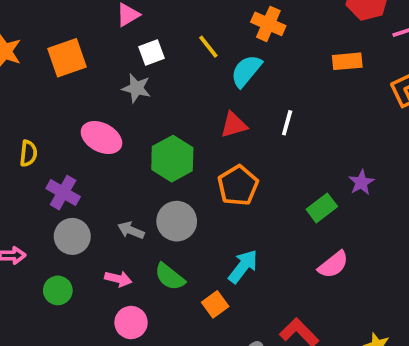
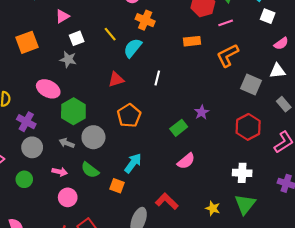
red triangle: (234, 125) -> (116, 79), moved
green hexagon: (172, 159) -> (73, 111), moved
orange square: (215, 304) -> (117, 186), turned -32

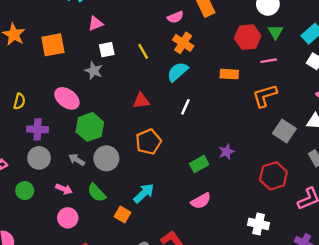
cyan semicircle: (133, 48) -> (178, 72), moved
purple cross: (26, 122) -> (37, 129), turned -36

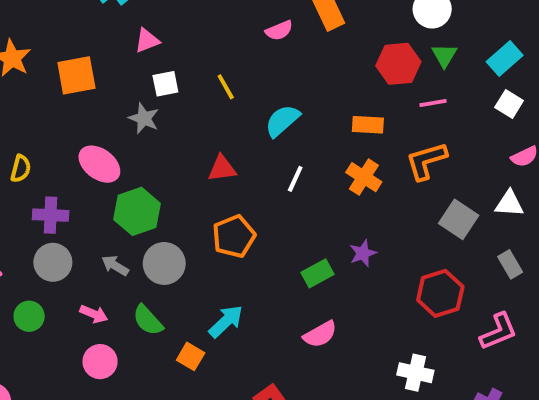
orange cross: (183, 43) -> (364, 177), moved

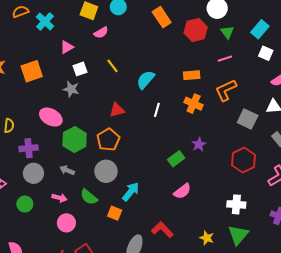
pink semicircle: (279, 30) -> (101, 33), moved
red hexagon: (398, 64) -> (196, 30), moved
orange pentagon: (234, 236) -> (108, 140), moved
gray circle: (164, 263) -> (106, 171), moved

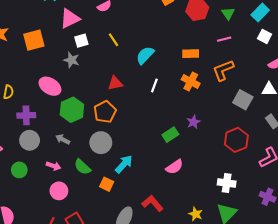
pink triangle: (67, 47) -> (70, 19), size x1.5

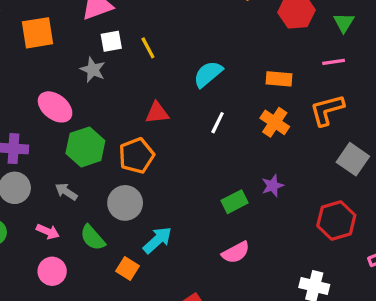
yellow line: (114, 40) -> (148, 48), moved

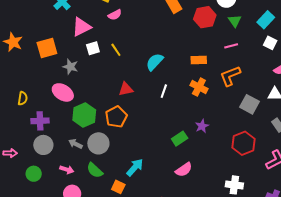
gray star: (93, 70) -> (70, 67), moved
gray circle: (125, 203) -> (98, 143), moved

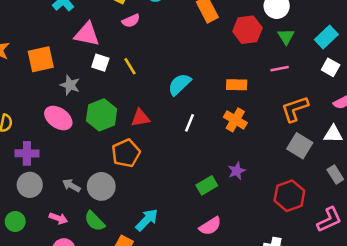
pink triangle: (81, 27) -> (87, 34), turned 35
white square: (93, 48) -> (100, 63), turned 32
orange L-shape: (230, 76) -> (295, 109), moved
green hexagon: (84, 115) -> (102, 115), moved

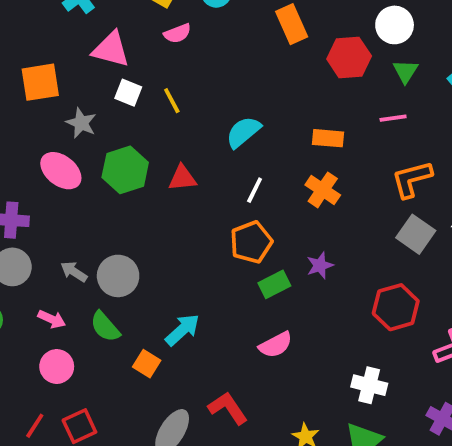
orange pentagon: (126, 153) -> (251, 242), moved

